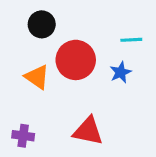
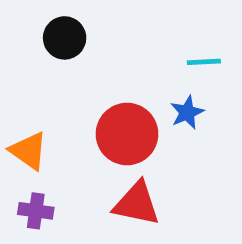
red circle: (76, 60) -> (127, 134), moved
orange triangle: (37, 77) -> (29, 151), moved

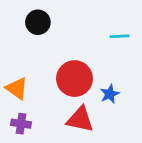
blue star: (187, 112) -> (110, 94), moved

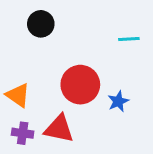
red triangle: (80, 119) -> (59, 129), moved

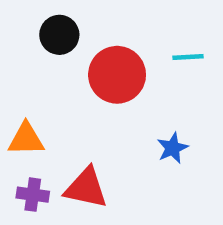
red circle: (80, 85) -> (117, 75), moved
orange triangle: (18, 95) -> (26, 139), turned -36

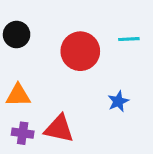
black circle: (59, 35) -> (17, 35), moved

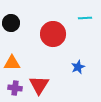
cyan line: (129, 39) -> (85, 18), moved
red triangle: (59, 129) -> (39, 85), turned 50

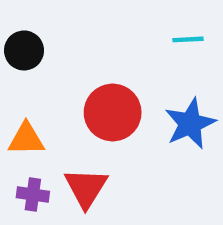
red circle: (53, 34) -> (113, 112), moved
blue star: (78, 67) -> (190, 124), moved, size x1.6

